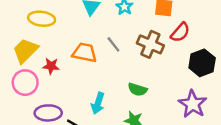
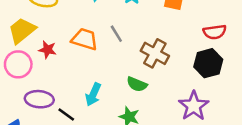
red semicircle: (180, 32) -> (215, 32), moved, turned 35
brown cross: (150, 44) -> (155, 53), moved

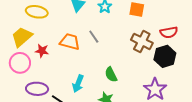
brown cross: (155, 53) -> (142, 41), moved
green semicircle: (137, 84) -> (111, 75), turned 42

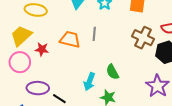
gray line: (94, 37) -> (94, 34), turned 40
cyan arrow: (78, 84) -> (89, 82), moved

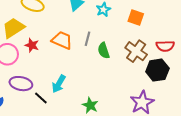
green semicircle: (112, 72) -> (104, 51), moved
cyan arrow: (89, 82) -> (59, 84), moved

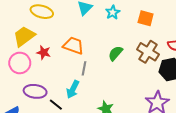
gray line: (87, 39) -> (84, 68), moved
green semicircle: (104, 51) -> (115, 53), turned 63

